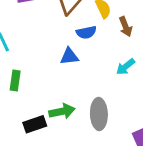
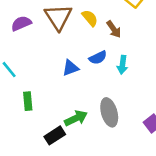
blue semicircle: (86, 32) -> (98, 58), moved
cyan arrow: (126, 67) -> (122, 65), turned -30

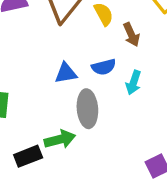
gray ellipse: (109, 112) -> (87, 109), moved

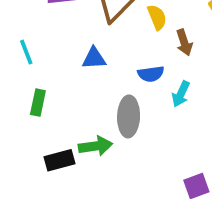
blue triangle: (66, 73) -> (94, 58), moved

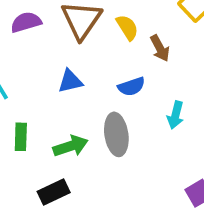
cyan arrow: (181, 94) -> (175, 115), moved
green arrow: (95, 146) -> (71, 146), moved

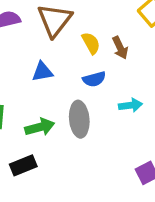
yellow semicircle: (127, 27) -> (91, 43), moved
cyan arrow: (175, 115) -> (130, 105), turned -115

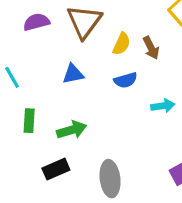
yellow semicircle: (91, 43) -> (122, 44), turned 55
gray ellipse: (79, 119) -> (110, 179), moved

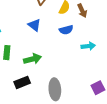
blue triangle: (73, 74) -> (34, 25), turned 48

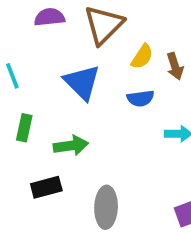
blue triangle: (34, 25) -> (82, 82), size x1.5

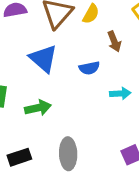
yellow semicircle: (142, 57) -> (91, 14), moved
black rectangle: (46, 187) -> (19, 157), moved

